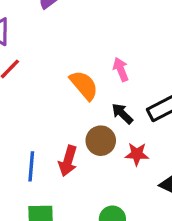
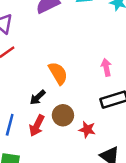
pink arrow: (121, 69) -> (106, 67), moved
black arrow: (122, 114) -> (38, 97), moved, turned -98

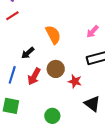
pink arrow: (106, 67) -> (92, 31), turned -128
black arrow: (38, 97) -> (28, 53), moved

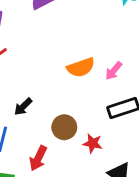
orange semicircle: (53, 35) -> (81, 67), moved, turned 102
red arrow: (34, 76) -> (38, 158), moved

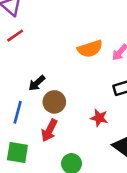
brown circle: (64, 127) -> (54, 102), moved

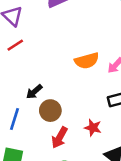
red arrow: (49, 130) -> (60, 138), moved

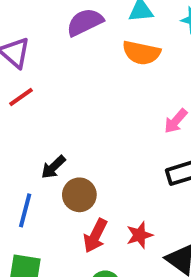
orange semicircle: (87, 61) -> (141, 53), moved, turned 30
red star: (93, 128) -> (140, 235), moved, turned -30

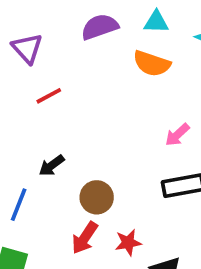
red line: (21, 97) -> (49, 96), moved
brown circle: (79, 195) -> (97, 197), moved

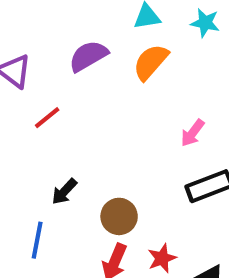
purple semicircle: (100, 27) -> (88, 56), moved
orange semicircle: (152, 64) -> (151, 62), turned 123

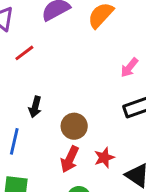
black arrow: (64, 192) -> (35, 107), turned -30

